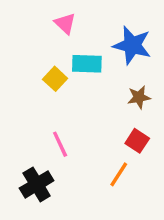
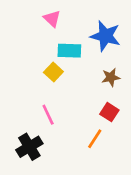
yellow square: (55, 79) -> (53, 72), moved

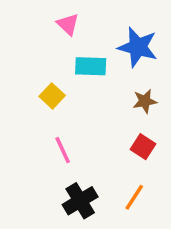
yellow square: (53, 72) -> (52, 96), moved
orange line: (95, 139) -> (134, 197), moved
black cross: (29, 147) -> (80, 201), moved

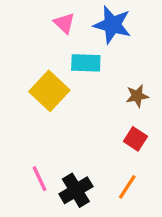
blue star: (138, 47) -> (112, 25), moved
yellow square: (52, 96) -> (49, 91), size x1.6
pink line: (63, 150) -> (40, 179), moved

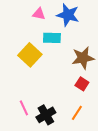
pink triangle: (64, 23) -> (39, 14), turned -32
brown star: (137, 96) -> (83, 58), size x1.6

